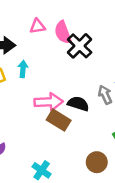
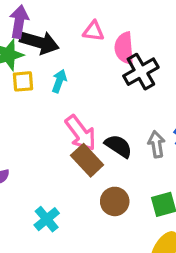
pink arrow: (49, 102) -> (81, 133), turned 40
brown circle: (97, 162) -> (115, 201), moved

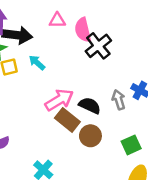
cyan arrow: (59, 81) -> (37, 63), turned -60
pink arrow: (81, 133) -> (59, 100), turned -76
brown circle: (115, 201) -> (90, 136), moved

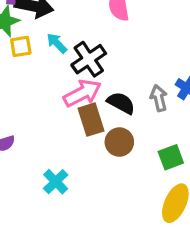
black cross: (98, 46) -> (89, 59), moved
brown rectangle: (67, 120) -> (91, 120), turned 30

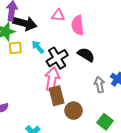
pink arrow: (82, 93) -> (52, 79), turned -55
black semicircle: (121, 103) -> (86, 55), moved
green square: (171, 157) -> (105, 122), turned -35

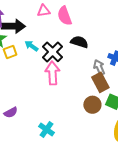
brown rectangle: (57, 96) -> (100, 82), moved
brown circle: (74, 111) -> (92, 105), moved

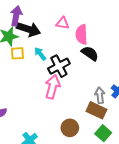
black semicircle: (79, 42) -> (90, 53), moved
brown rectangle: (100, 82) -> (96, 110), turned -54
brown circle: (92, 105) -> (70, 128), moved

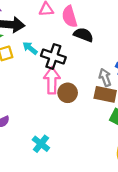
black cross: (59, 66) -> (53, 56), turned -30
brown circle: (70, 128) -> (68, 93), moved

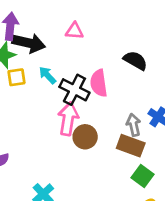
pink semicircle: (70, 17) -> (99, 83), moved
black semicircle: (83, 35) -> (135, 61), moved

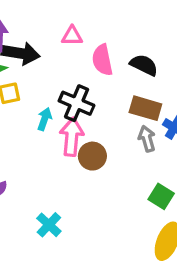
cyan arrow: (47, 75) -> (44, 119), moved, turned 66
pink semicircle: (99, 83) -> (102, 60), moved
brown rectangle: (131, 146) -> (145, 108), moved

